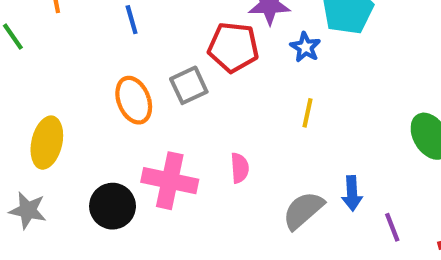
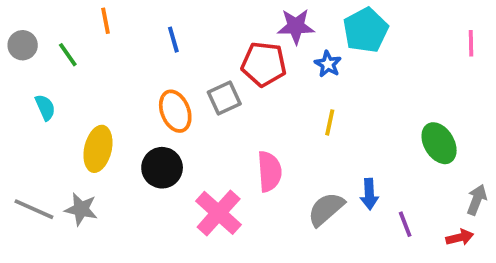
pink semicircle: (240, 168) -> (269, 171), size x1.5
pink cross: (170, 181) -> (219, 213), moved, turned 30
black circle: (113, 206) -> (162, 168), moved

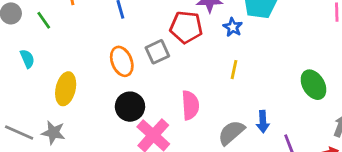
black circle: (162, 168) -> (130, 107), moved

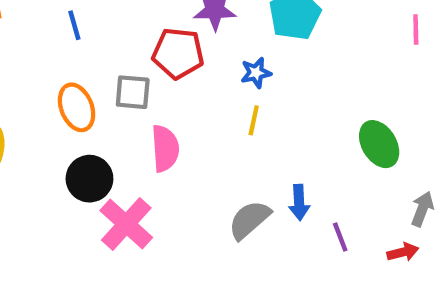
blue star: (233, 27) -> (256, 73), moved, turned 30
gray square: (157, 52) -> (133, 92), turned 30
pink semicircle: (190, 105) -> (165, 148), moved

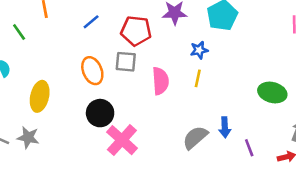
blue line: (74, 25) -> (91, 22), turned 66
red pentagon: (178, 53) -> (136, 31), moved
green ellipse: (379, 144) -> (272, 93), turned -44
pink semicircle: (165, 148) -> (160, 81), moved

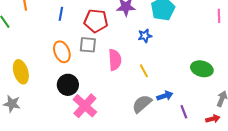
blue line: (91, 22) -> (61, 14), turned -40
yellow line: (198, 78) -> (144, 71), moved, turned -40
yellow ellipse: (40, 96) -> (21, 72), turned -30
blue arrow: (225, 127) -> (165, 96), turned -105

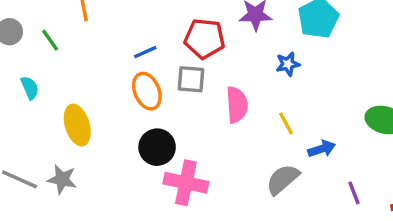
blue line: (61, 14) -> (145, 52), moved, turned 56
blue arrow: (165, 96) -> (322, 149), moved
pink cross: (85, 106) -> (186, 183), turned -30

